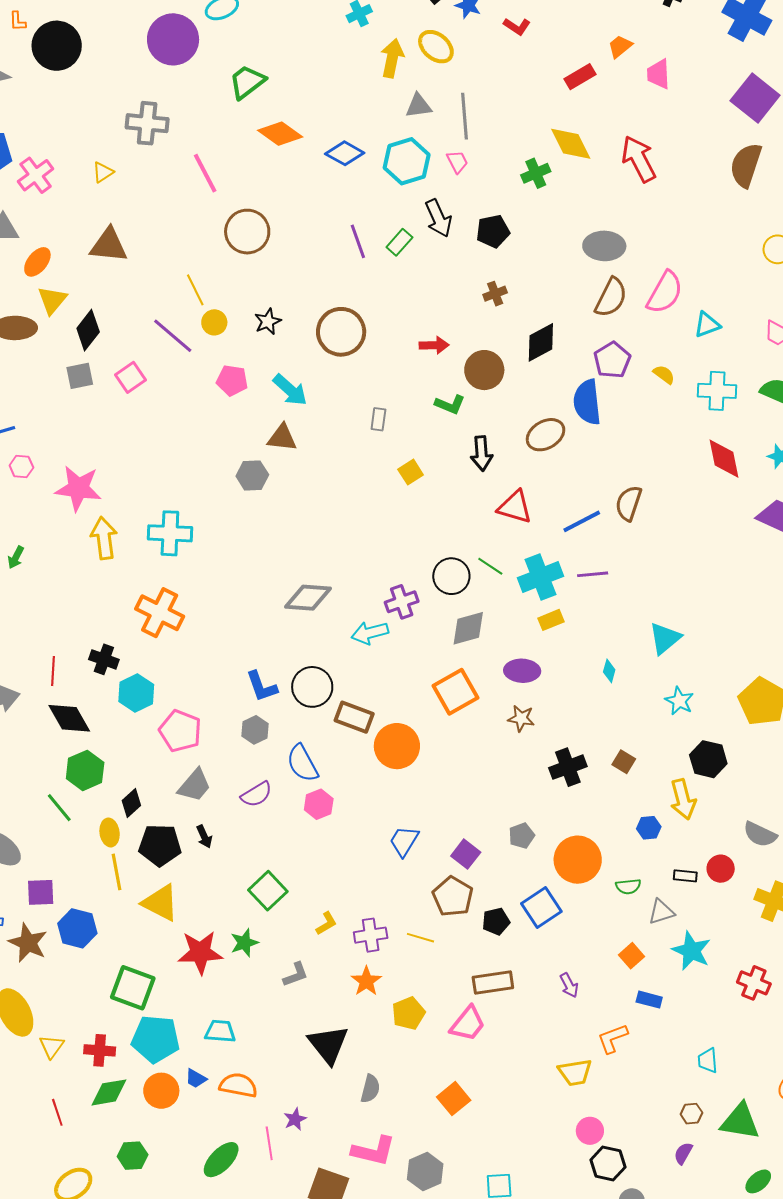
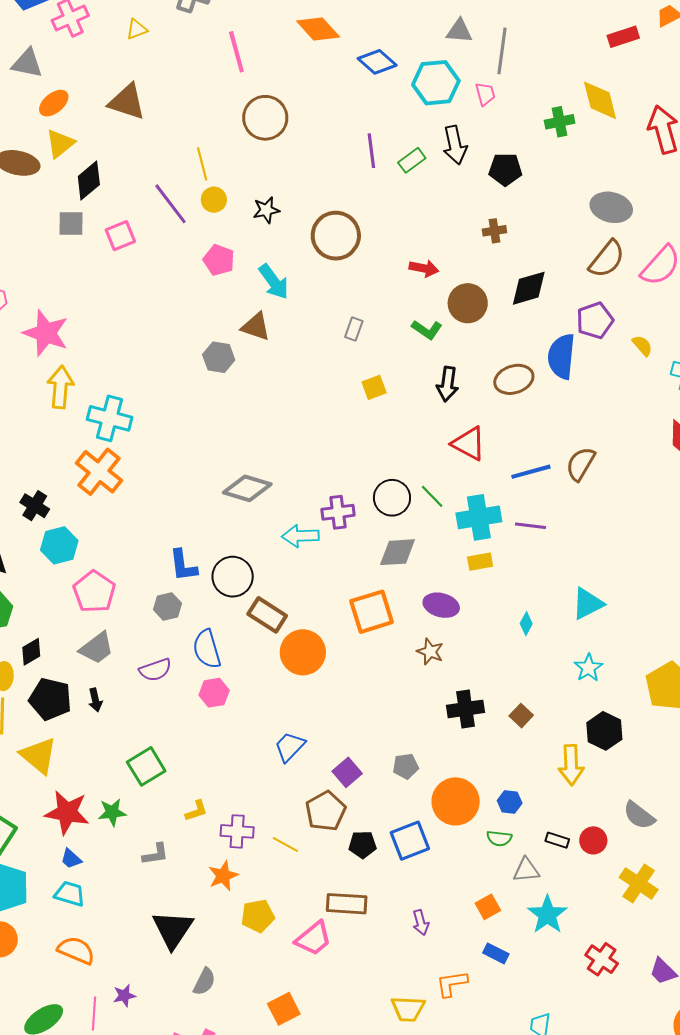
cyan cross: (170, 533) -> (110, 418), moved
blue hexagon: (649, 828) -> (510, 802), moved
blue trapezoid: (196, 1078) -> (71, 859), moved

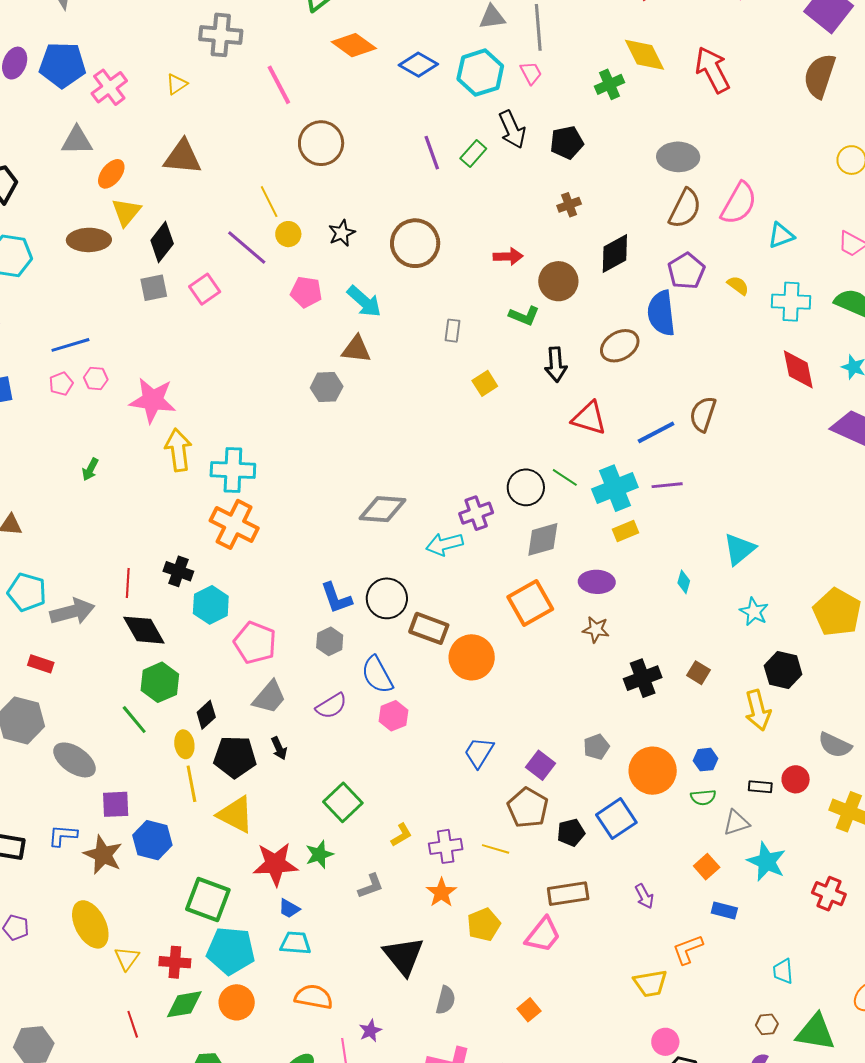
orange square: (284, 1009) -> (529, 1010), size x0.7

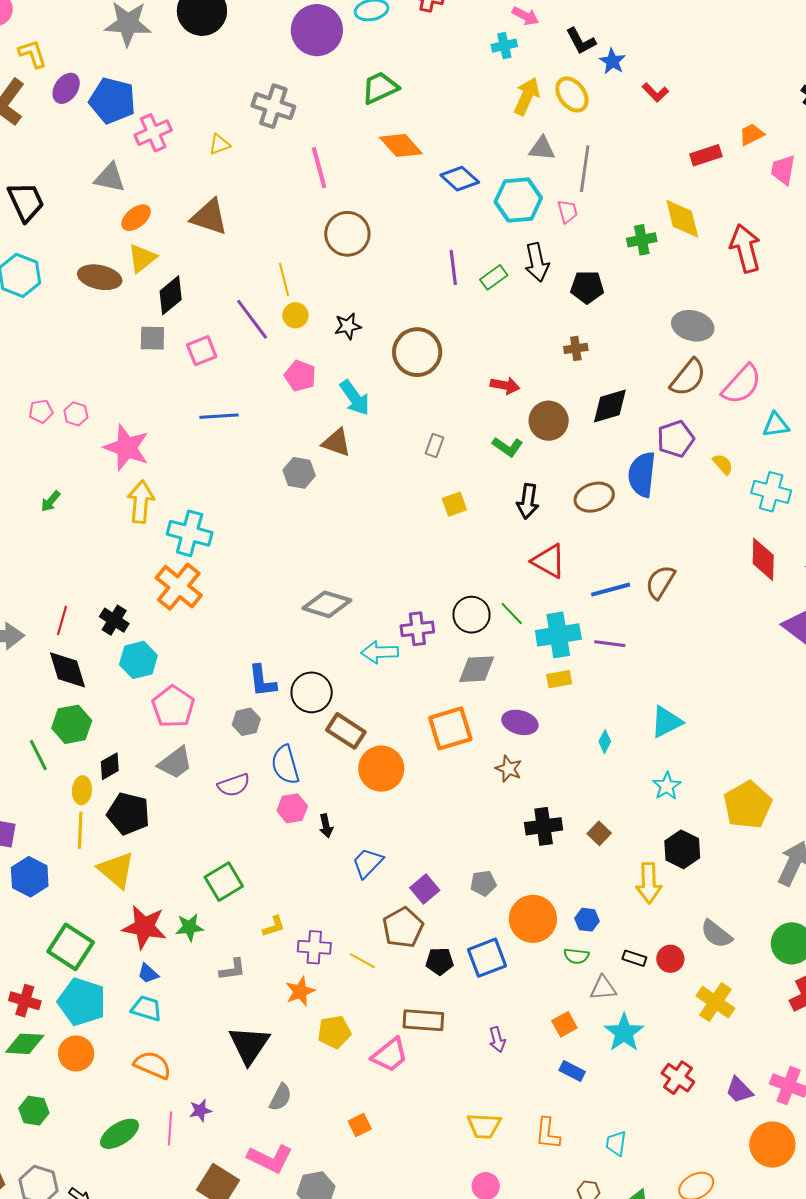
blue line: (70, 345) -> (219, 416), moved
black arrow: (279, 748) -> (326, 826), moved
orange L-shape: (688, 949) -> (548, 1133), moved, turned -76

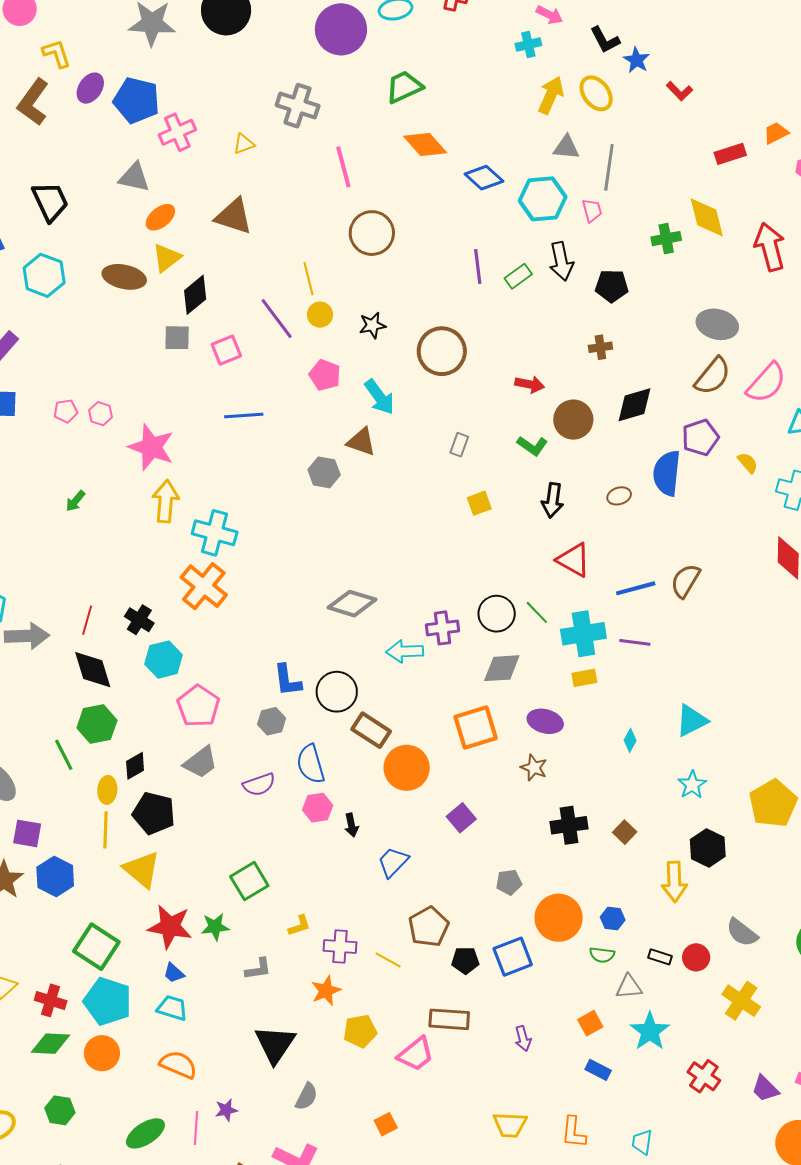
brown ellipse: (594, 497) -> (619, 496), size x0.6
purple square: (425, 889) -> (461, 818), moved

